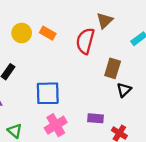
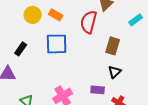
black triangle: (124, 90) -> (115, 72), moved
blue square: (48, 93) -> (57, 44), moved

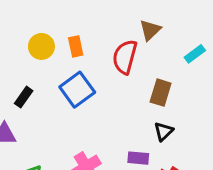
orange rectangle: (56, 15) -> (76, 46), turned 48
blue square: (57, 44) -> (77, 90), turned -35

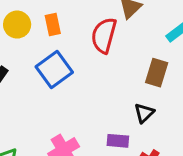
brown rectangle: (161, 93) -> (157, 73), moved

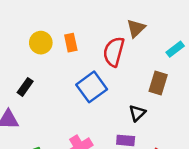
blue square: (54, 70) -> (92, 87), moved
black triangle: (144, 113) -> (137, 113), moved

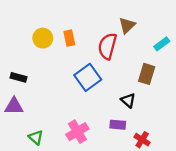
black rectangle: (25, 87) -> (19, 77), moved, turned 70
black triangle: (137, 113) -> (128, 100), turned -35

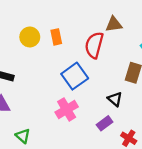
brown triangle: (127, 25) -> (114, 24), turned 36
purple rectangle: (118, 125) -> (105, 123), turned -42
pink cross: (77, 132) -> (67, 109), moved

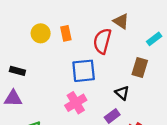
brown triangle: (114, 24) -> (121, 21), turned 42
blue square: (75, 76) -> (84, 71), turned 30

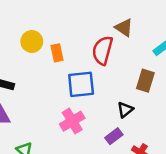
orange rectangle: (66, 33) -> (57, 53), moved
black triangle: (122, 93) -> (125, 110), turned 40

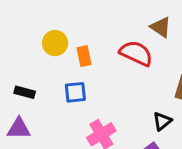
red semicircle: (102, 50) -> (136, 53), turned 100
blue square: (81, 84) -> (75, 92), moved, size x0.7

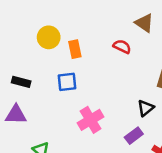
red semicircle: (136, 53) -> (122, 47), size x0.6

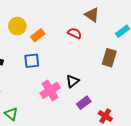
orange rectangle: (75, 49) -> (38, 35), turned 64
black triangle: (146, 108) -> (73, 81), moved

